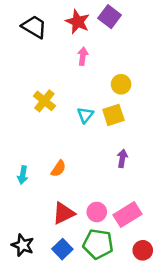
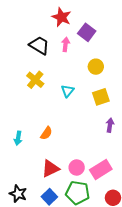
purple square: (110, 17) -> (87, 32), moved
black trapezoid: (34, 27) -> (39, 45), moved
yellow square: (113, 115) -> (101, 97), moved
purple arrow: (122, 158) -> (110, 125), moved

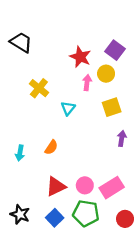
red star: (61, 17) -> (80, 57), moved
purple square: (87, 32) -> (115, 50), moved
pink arrow: (66, 44) -> (87, 83), moved
black trapezoid: (39, 45) -> (21, 42), moved
cyan triangle: (68, 91) -> (68, 108), moved

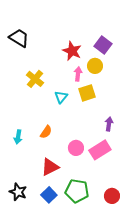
yellow square: (112, 107) -> (87, 93), moved
pink circle: (85, 185) -> (76, 148), moved
pink rectangle: (112, 188) -> (100, 150), moved

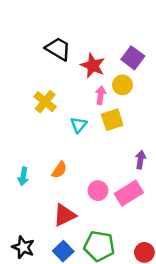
black trapezoid: (19, 38) -> (58, 49), moved

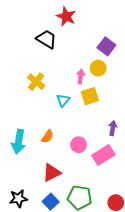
red star: (93, 66) -> (66, 16), moved
cyan arrow: (23, 176) -> (19, 142), size x1.6
pink circle: (98, 191) -> (79, 145), moved
black star: (23, 247) -> (19, 199), turned -30

